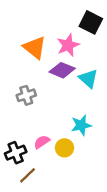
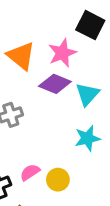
cyan triangle: (88, 79) -> (87, 94), turned 30
cyan star: (81, 125) -> (87, 138), moved

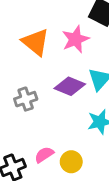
purple diamond: (55, 84) -> (70, 86), moved

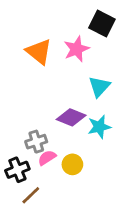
purple diamond: (70, 86) -> (71, 117), moved
gray cross: (26, 99) -> (36, 142), moved

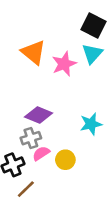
pink star: (76, 49) -> (64, 64), moved
cyan triangle: (99, 87) -> (92, 54), moved
purple diamond: (71, 117) -> (39, 115), moved

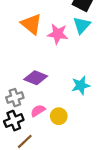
pink star: (64, 64) -> (58, 34), turned 30
gray cross: (31, 138) -> (15, 98), moved

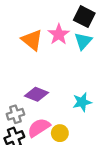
pink star: (58, 34) -> (59, 34), moved, turned 30
pink semicircle: (38, 111) -> (39, 128), size x1.5

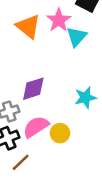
cyan triangle: (83, 41) -> (76, 37), moved
purple diamond: (37, 94) -> (33, 89), turned -40

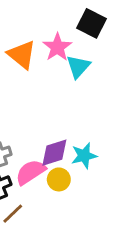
purple diamond: (33, 89) -> (54, 153), moved
cyan star: (85, 98) -> (84, 156), moved

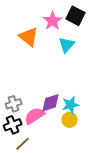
pink star: (57, 47) -> (53, 21), moved
yellow circle: (59, 179) -> (70, 120), moved

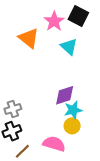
cyan triangle: (67, 45) -> (69, 47), turned -30
purple diamond: (51, 103) -> (65, 95), moved
pink semicircle: (35, 116) -> (54, 144), moved, turned 50

